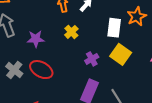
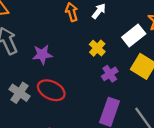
white rectangle: (114, 28) -> (134, 35), turned 48
yellow cross: (71, 32) -> (97, 48), moved

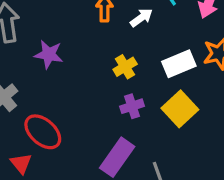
red ellipse: (51, 90) -> (43, 132), moved

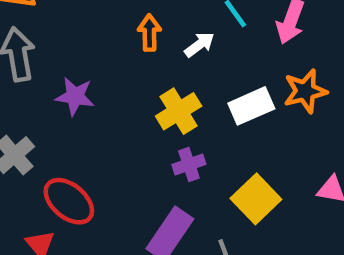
yellow cross: (125, 67) -> (179, 111), size x1.4
yellow square: (180, 109) -> (256, 199), moved

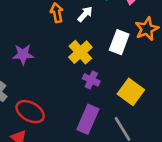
white rectangle: (251, 106) -> (119, 42), turned -35
purple cross: (189, 164) -> (91, 80), turned -35

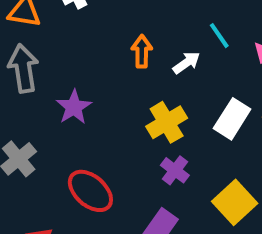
purple star: (23, 54) -> (74, 107), turned 30
red ellipse: (30, 112) -> (90, 191), moved

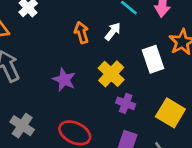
purple star: (74, 107) -> (64, 80), moved
white rectangle: (232, 119) -> (153, 59), turned -35

